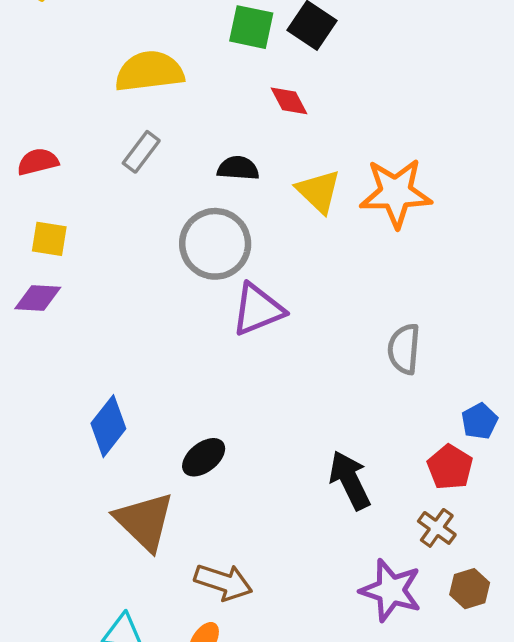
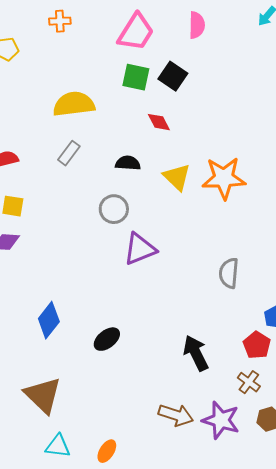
gray circle: (215, 244) -> (114, 209), size x0.7
brown triangle: (144, 521) -> (43, 395), moved
brown arrow: (223, 582) -> (176, 415), moved

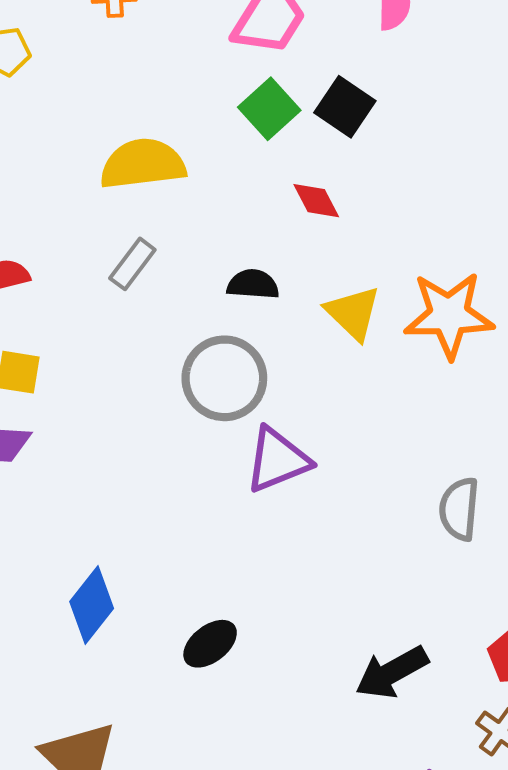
green square: (136, 77) -> (269, 109), turned 36
gray circle: (114, 209) -> (224, 378), size x1.4
black arrow: (196, 353) -> (392, 672), turned -93

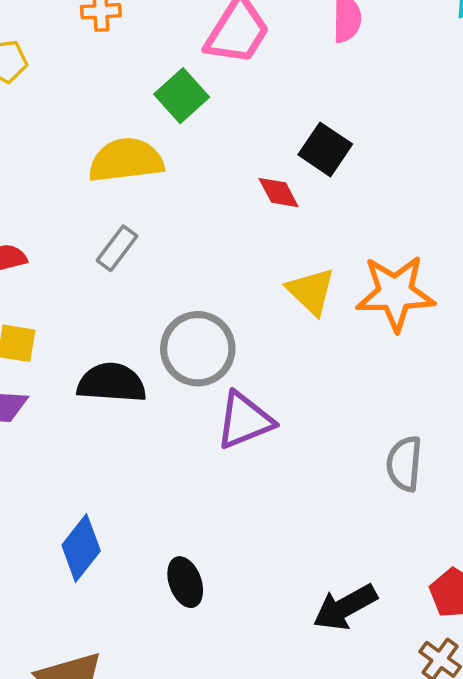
black square: (345, 107) -> (325, 149), moved
green square: (269, 109) -> (182, 96), moved
black semicircle: (253, 284) -> (112, 383), moved, size x1.5
black ellipse: (210, 644) -> (185, 582), turned -72

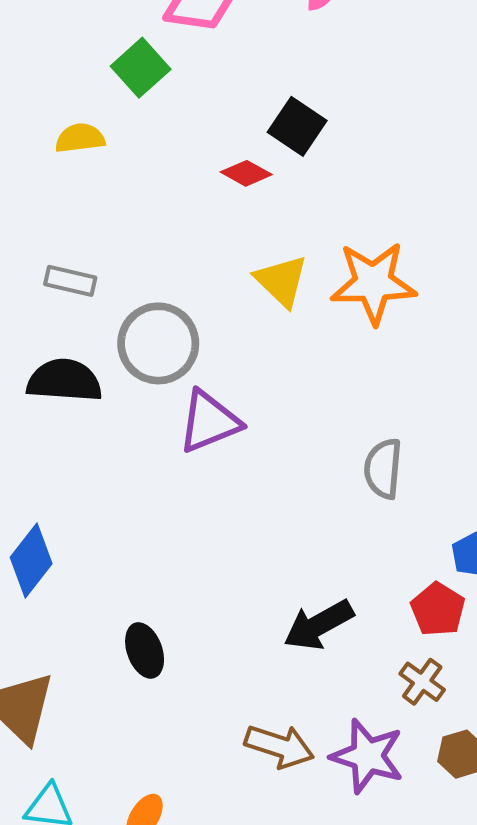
yellow semicircle: (126, 160) -> (80, 138), size x0.6
red diamond: (279, 193) -> (246, 173), turned -33
gray rectangle: (117, 248) -> (70, 281), moved, turned 66
black ellipse: (185, 582) -> (145, 650), moved

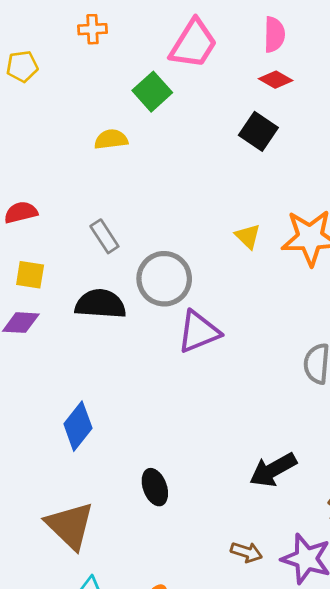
red diamond: (246, 173) -> (276, 80), moved
gray rectangle: (70, 281) -> (104, 236), turned 44
yellow triangle: (281, 281) -> (248, 236), size x0.7
brown arrow: (279, 746) -> (246, 552), size x0.7

